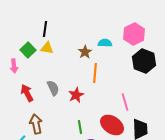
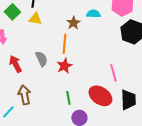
green square: (28, 50) -> (12, 12), moved
orange line: (95, 73) -> (64, 44), moved

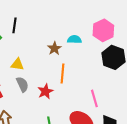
yellow triangle: (35, 19) -> (17, 64), moved
orange line: (64, 44) -> (62, 73), moved

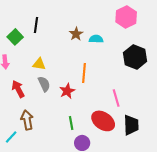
pink hexagon: (103, 30) -> (126, 17), moved
brown star: (54, 48) -> (76, 34), moved

